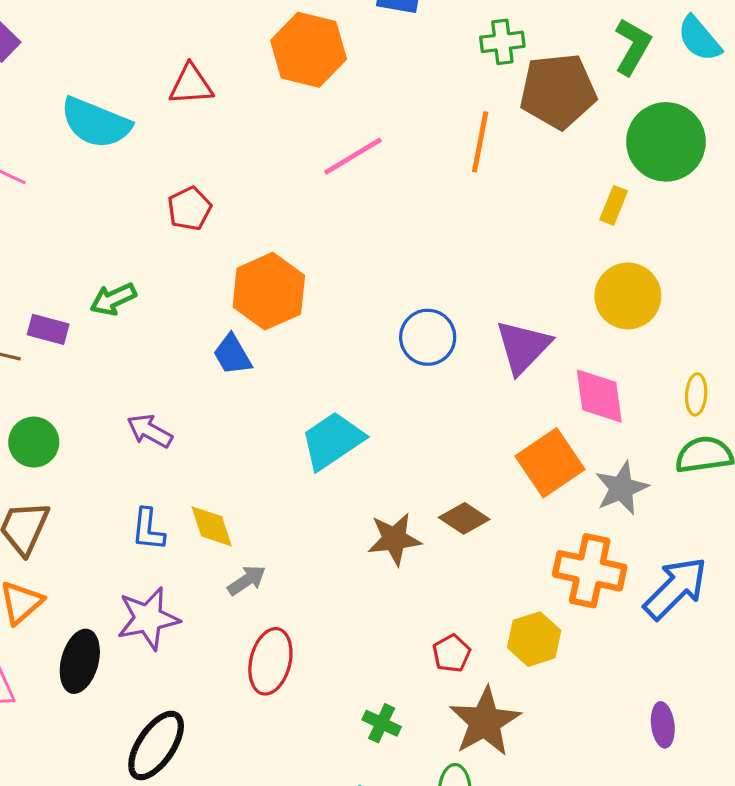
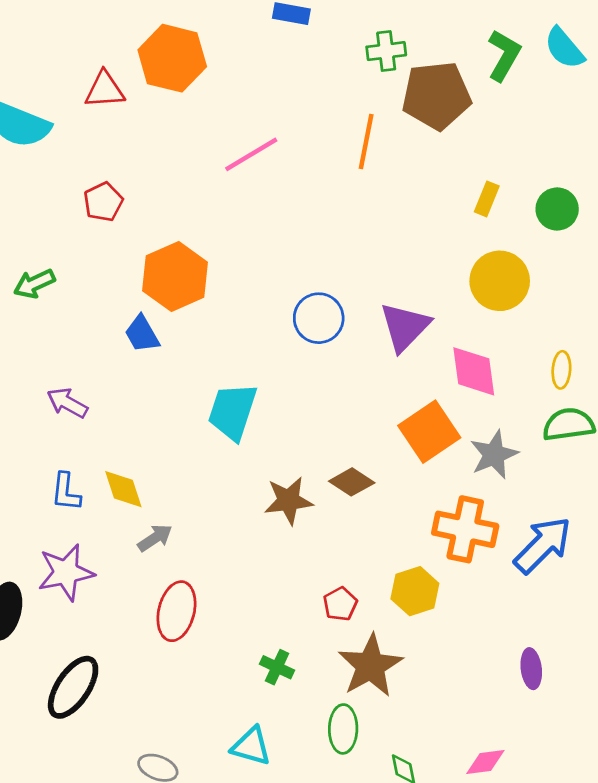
orange hexagon: (309, 50) -> (172, 58), moved
green circle: (666, 142) -> (557, 209), moved, size x0.6
cyan trapezoid: (332, 441) -> (232, 412), turned -38

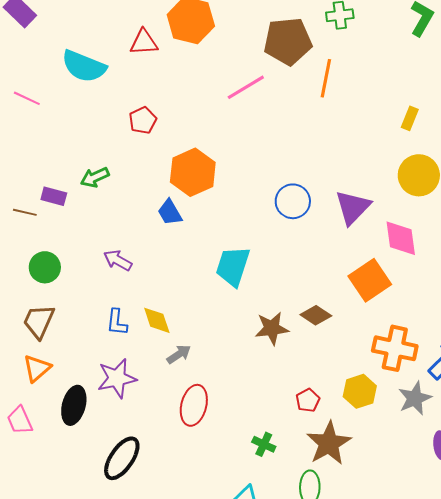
brown pentagon: (436, 96) -> (288, 41), moved
gray star: (494, 455) -> (415, 398), moved

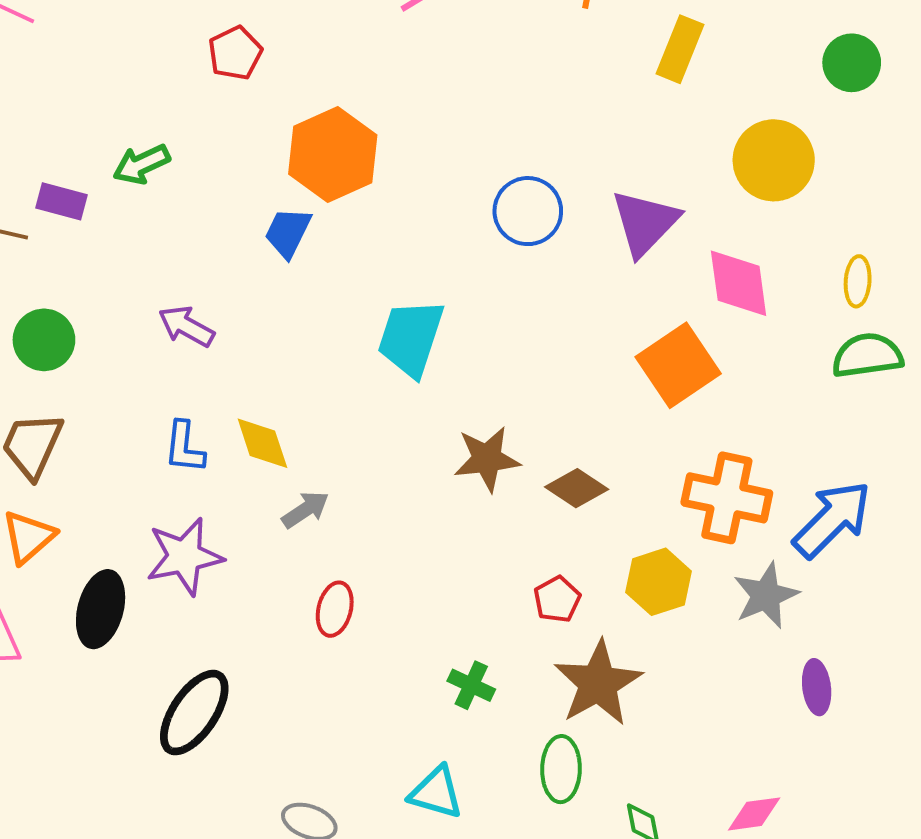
yellow rectangle: (410, 118) -> (680, 49), moved, size x1.4
blue trapezoid: (170, 212) -> (288, 233), turned 56
brown diamond: (316, 315) -> (577, 488), moved
red ellipse: (194, 405) -> (335, 609), size x0.7

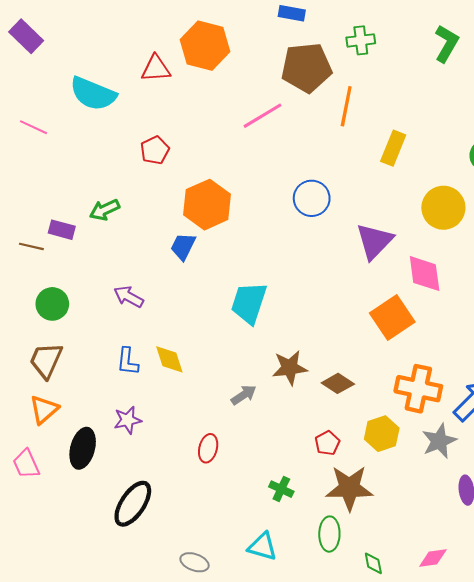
blue circle: (528, 211) -> (312, 198), moved
gray arrow: (305, 510) -> (244, 395), moved
purple star: (184, 556) -> (128, 420), size x0.7
brown star: (598, 683) -> (349, 488), turned 30

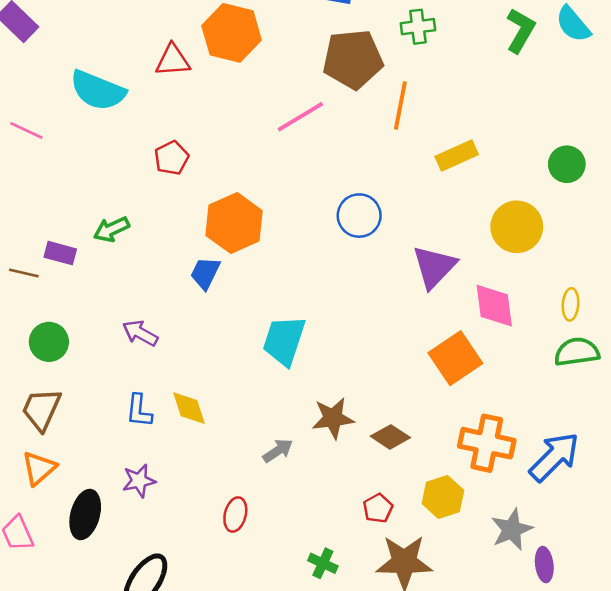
yellow rectangle: (393, 148) -> (457, 155), turned 44
gray star: (439, 441) -> (512, 530), moved

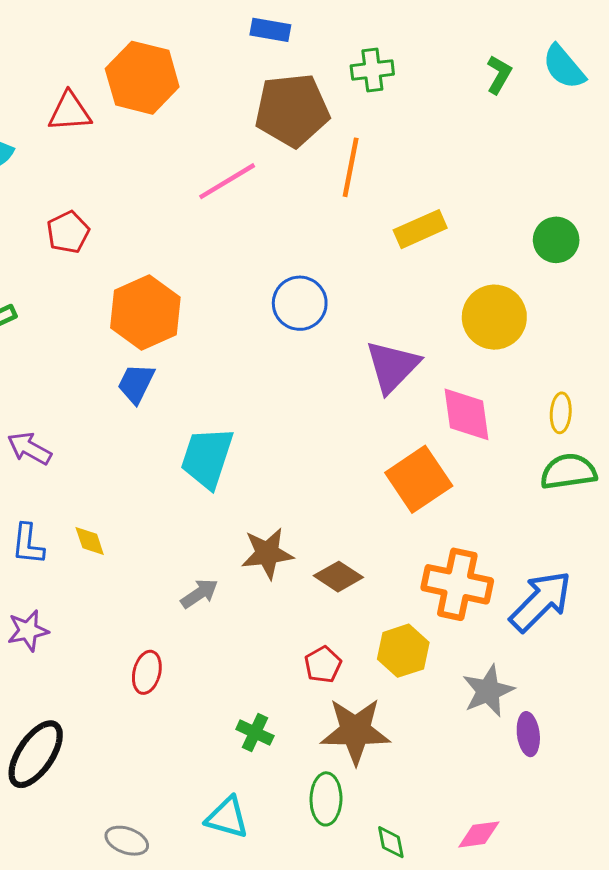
green L-shape: (521, 30) -> (499, 75), size x0.7
blue trapezoid: (205, 273) -> (136, 384), moved
yellow diamond: (189, 408) -> (90, 541), size x0.7

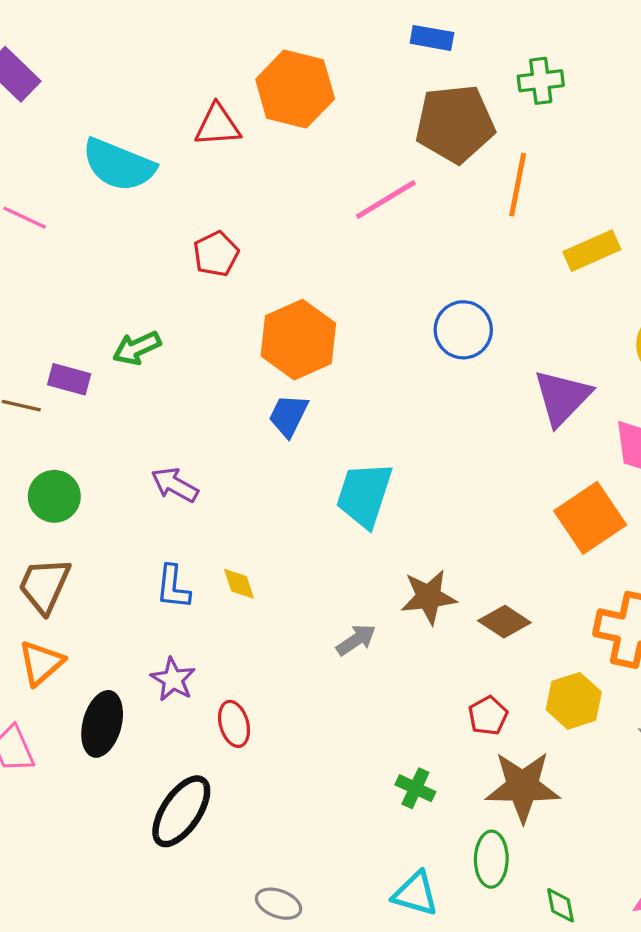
purple star: (28, 631) -> (173, 679), turned -30
red ellipse: (147, 672) -> (234, 724), moved, turned -30
cyan triangle: (227, 817) -> (415, 894), moved

